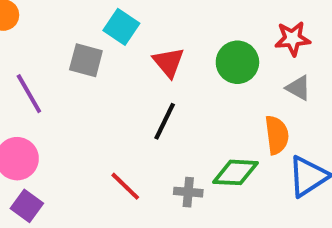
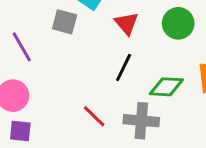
green diamond: (235, 172) -> (166, 87), moved
gray cross: (188, 192) -> (141, 121), size x1.6
purple square: (27, 206) -> (20, 131), turned -30

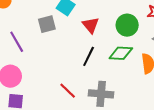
gray square: (65, 22) -> (47, 24), turned -30
green diamond: (166, 87) -> (121, 53), moved

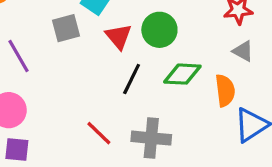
red triangle: (91, 25) -> (118, 36), moved
green circle: (127, 25) -> (159, 30), moved

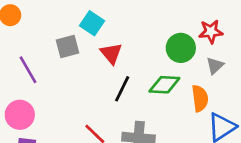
green circle: (159, 30) -> (181, 48), moved
gray triangle: (243, 51) -> (215, 66), turned 48

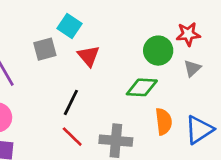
black line: (122, 89) -> (71, 102), moved
orange semicircle: (200, 98) -> (164, 122), moved

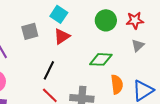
cyan square: (69, 26) -> (59, 14), moved
green circle: (158, 51) -> (106, 20), moved
red triangle: (89, 56) -> (62, 36), turned 36

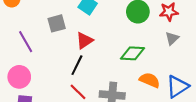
red triangle: (62, 36) -> (84, 41), moved
orange semicircle: (117, 84) -> (150, 80), turned -60

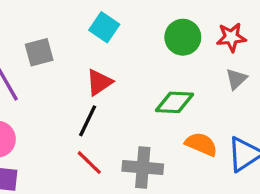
gray square: (57, 23) -> (39, 52), moved

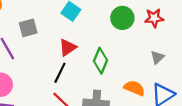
gray triangle: (236, 79) -> (157, 57), moved
green diamond: (174, 102) -> (100, 61), moved, turned -70

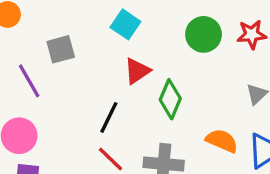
red triangle: (68, 48) -> (137, 71), moved

